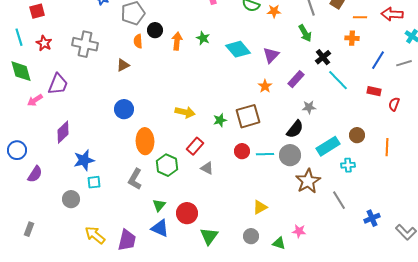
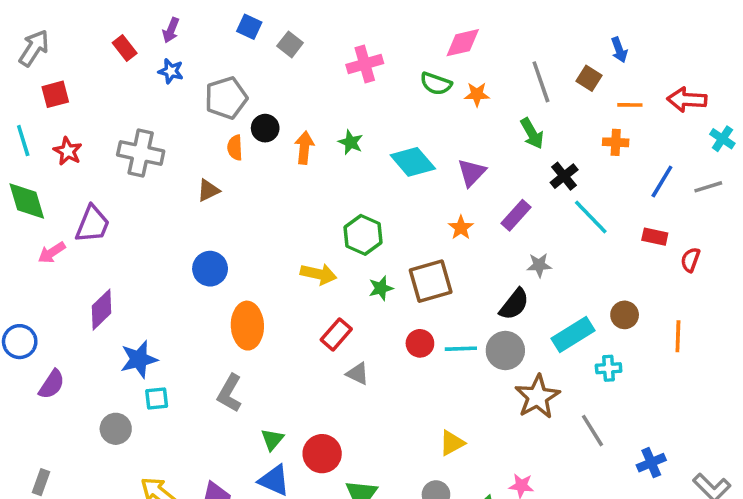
green hexagon: (167, 165) -> (363, 235), moved

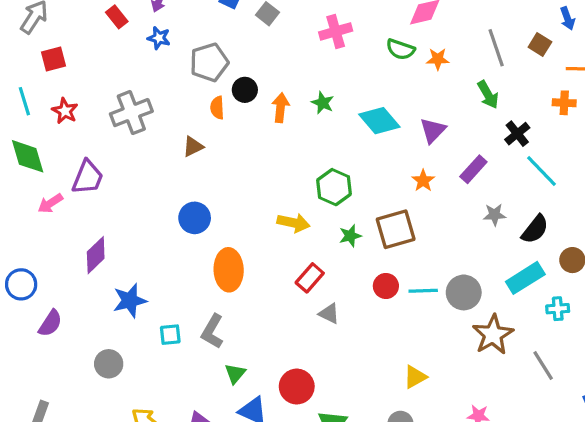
gray cross: (141, 153) -> (131, 113), turned -33
black semicircle: (514, 304) -> (535, 229), moved
cyan square: (157, 399) -> (170, 335), moved
green triangle: (272, 439) -> (235, 374), moved

